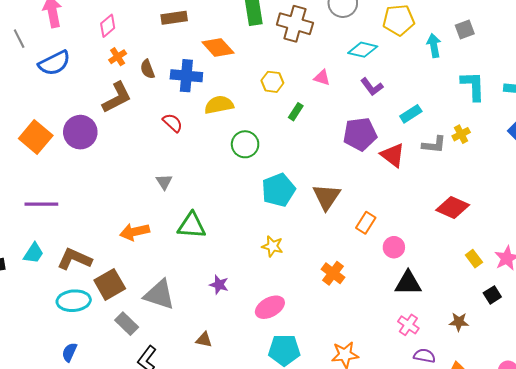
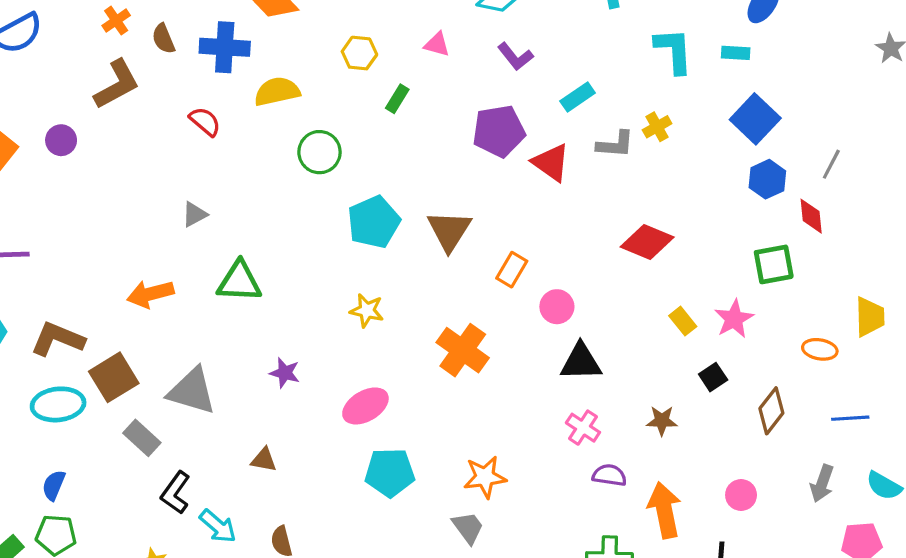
purple circle: (80, 132) -> (61, 140), size x0.6
gray triangle: (164, 182) -> (194, 214), turned 36
orange cross: (333, 273) -> (463, 350), size x1.4

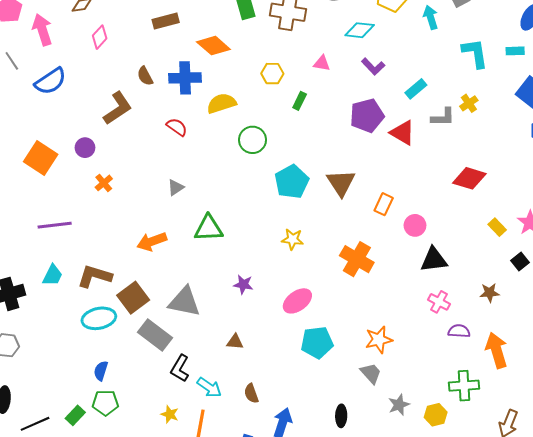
orange cross: (116, 21) -> (104, 183), moved
gray rectangle: (142, 438) -> (155, 335), size x1.4

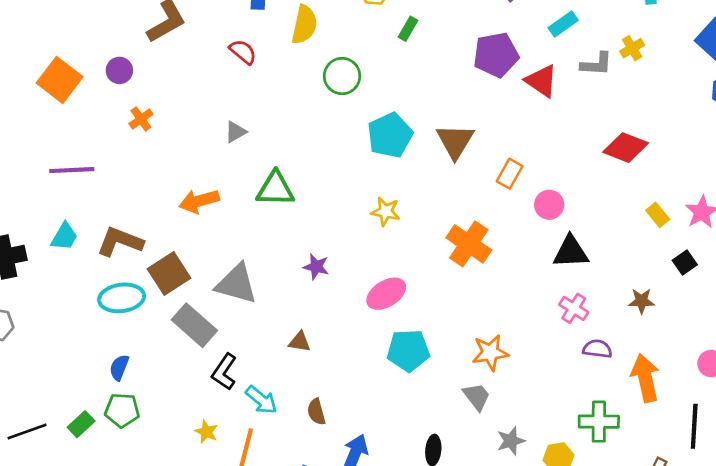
yellow semicircle: (221, 103) -> (304, 25), turned 116

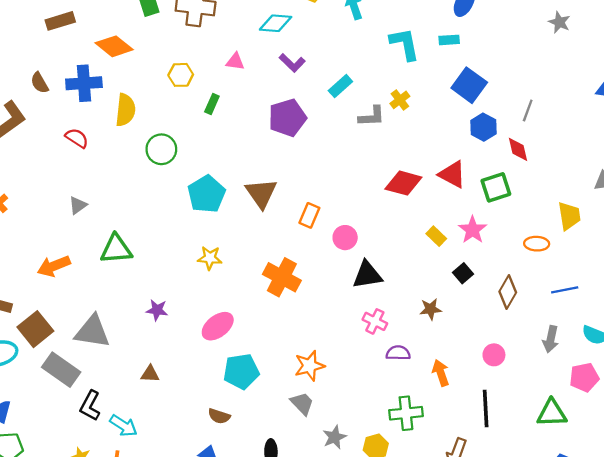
red triangle: (541, 81) -> (452, 174), moved
orange arrow: (645, 378) -> (441, 373), size x0.7
brown semicircle: (316, 412) -> (219, 416), moved, turned -50

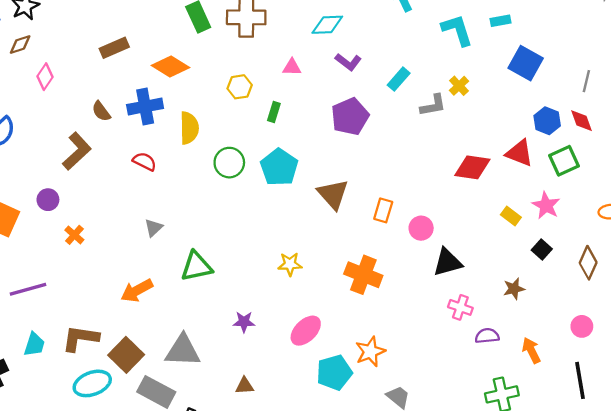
blue hexagon: (483, 127) -> (547, 121), moved
cyan pentagon: (206, 194) -> (279, 167), moved
orange star: (309, 366) -> (370, 352), moved

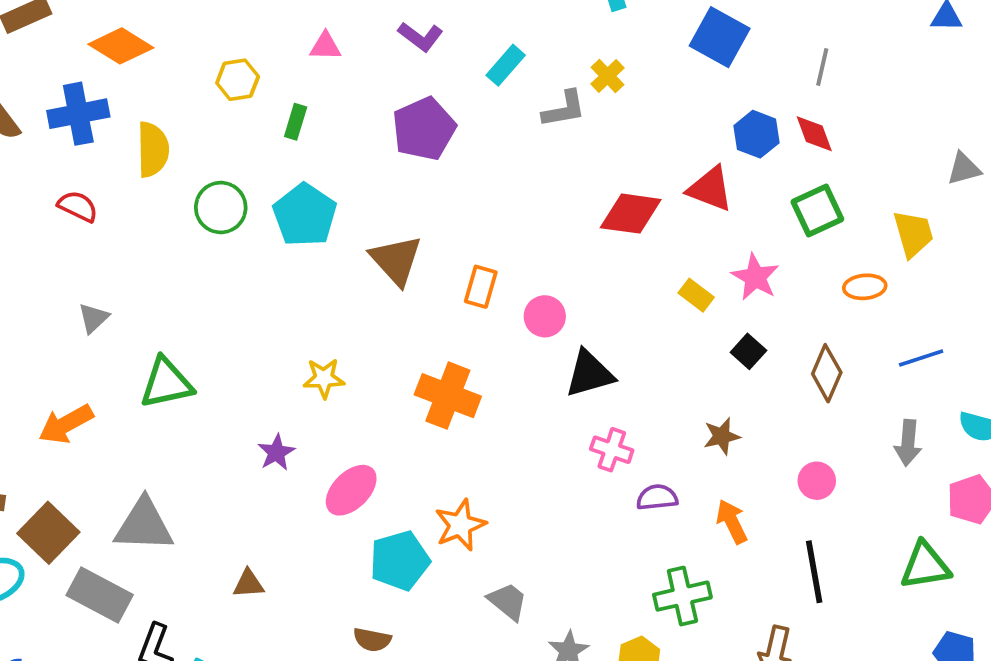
green square: (564, 161) -> (817, 210), moved
brown star: (514, 289) -> (722, 436), moved
purple star: (244, 322) -> (276, 452), moved, turned -30

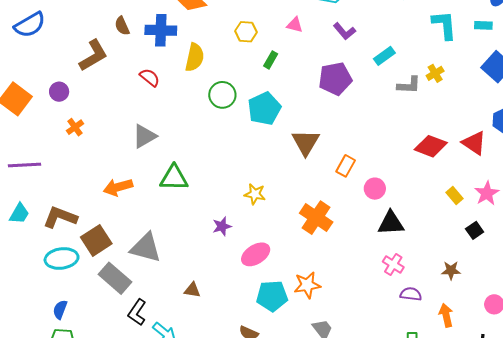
gray triangle: (93, 318) -> (144, 136), size x1.5

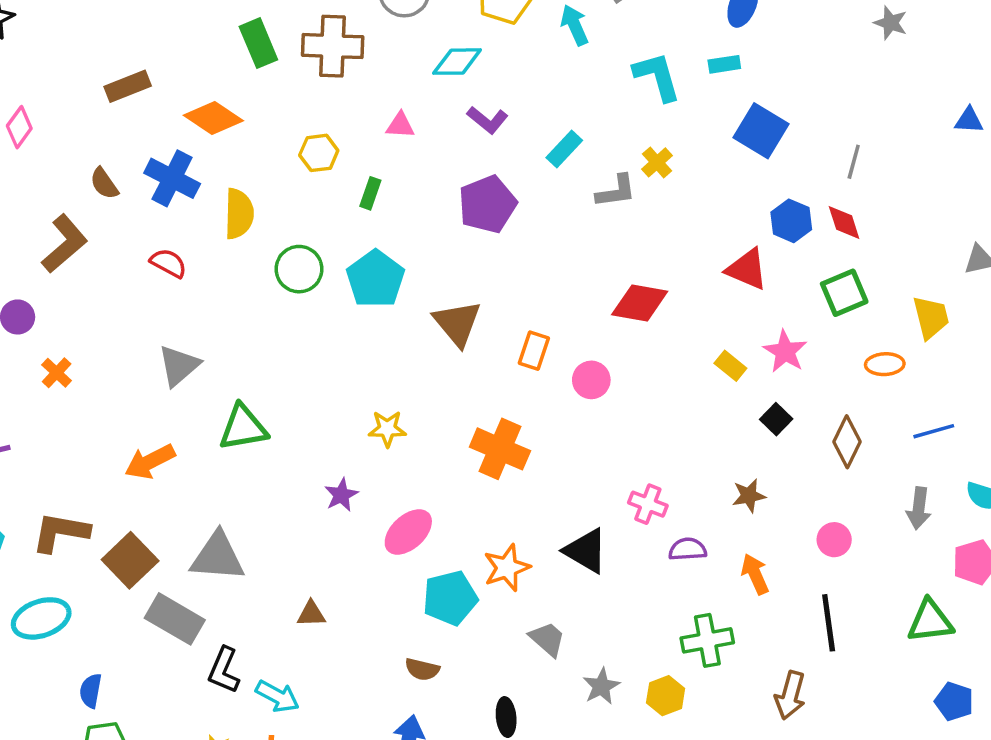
blue cross: (161, 30) -> (172, 178), turned 36
red diamond: (431, 146) -> (640, 303), moved
black triangle: (391, 223) -> (586, 551), moved, turned 44
cyan ellipse: (62, 258) -> (41, 618), moved

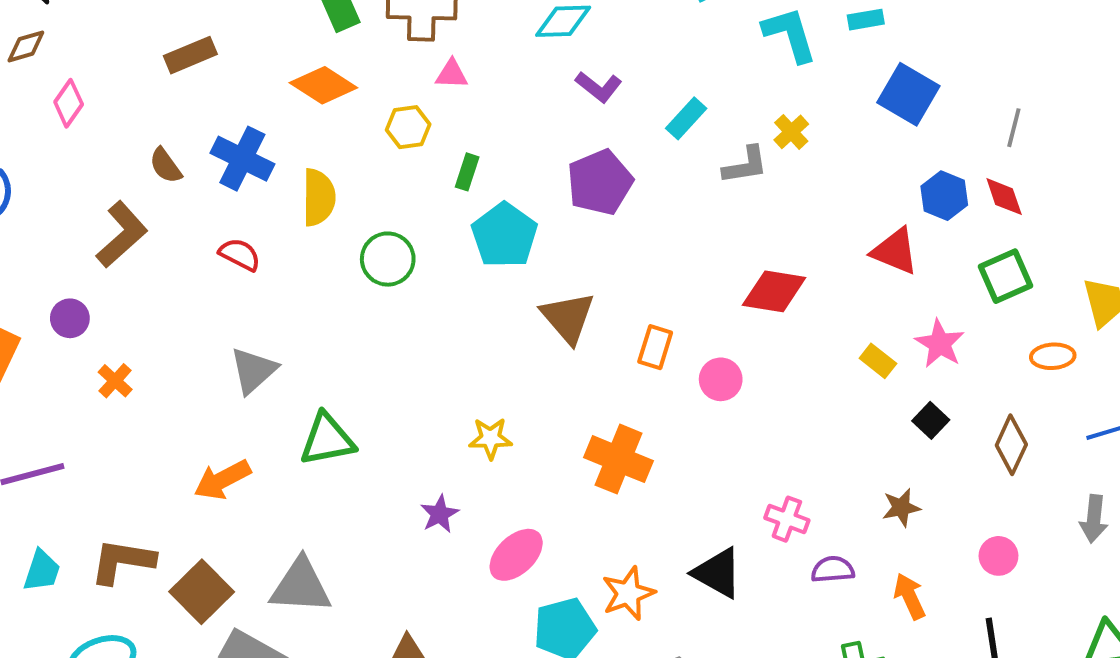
orange diamond: (213, 118) -> (323, 85), moved
pink triangle: (400, 125) -> (452, 74), moved
cyan pentagon: (376, 279) -> (505, 235), moved

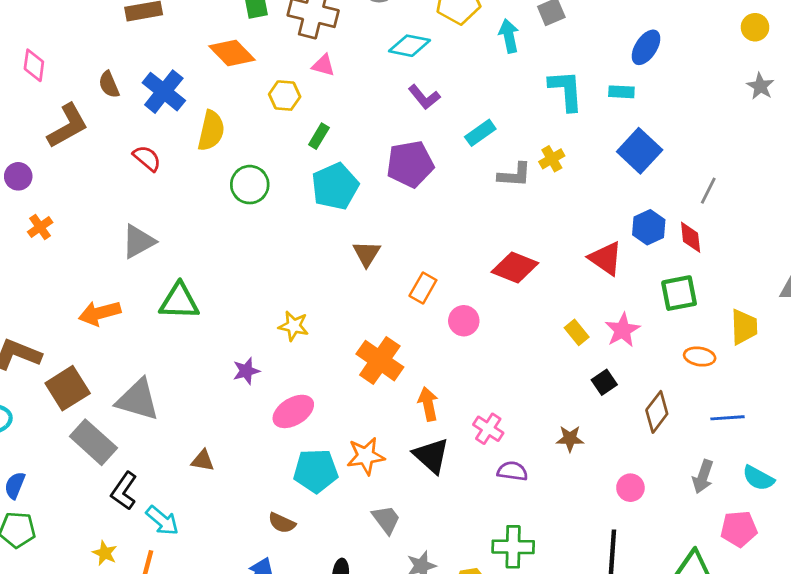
pink diamond: (69, 103) -> (34, 65), moved, turned -40
brown triangle: (568, 318) -> (367, 254), size x0.7
orange arrow: (910, 596) -> (428, 404), moved

